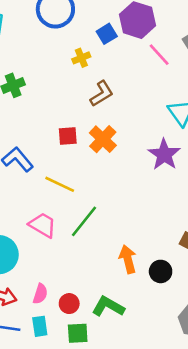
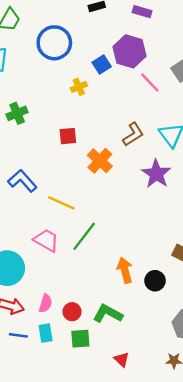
brown L-shape: (102, 94) -> (133, 134), moved
red square: (68, 136) -> (68, 136), moved

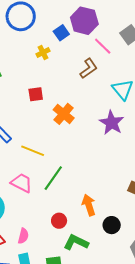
brown L-shape: (133, 134) -> (89, 68), moved
black circle: (155, 281) -> (112, 225), moved
red circle: (72, 312) -> (59, 221), moved

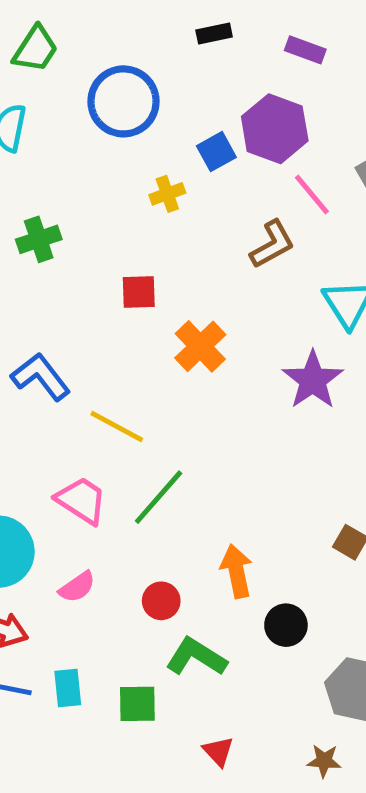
pink semicircle: (23, 236) -> (77, 587), moved, turned 35

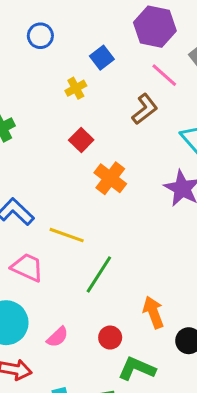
blue circle: (123, 101) -> (40, 36), size x0.6
purple hexagon: (275, 129) -> (155, 27), moved
red square: (139, 292) -> (81, 140), moved, turned -35
pink trapezoid: (81, 500) -> (27, 267), moved

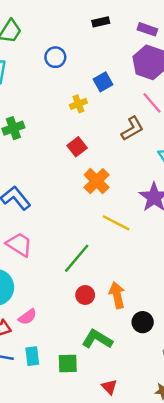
yellow line: (67, 235) -> (116, 223), moved
pink semicircle: (58, 337) -> (27, 317), moved
red circle: (110, 338) -> (85, 295), moved

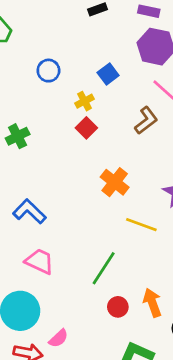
blue circle: (55, 57) -> (48, 71), moved
red square: (77, 147) -> (86, 128), moved

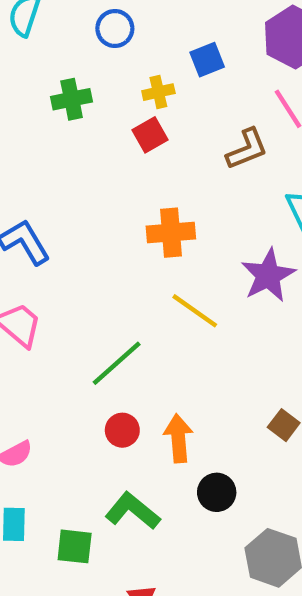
green cross: (18, 136) -> (72, 99), moved
orange cross: (115, 182) -> (171, 233), turned 32

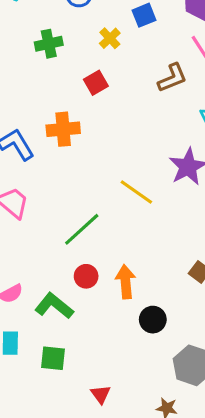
yellow cross: (158, 92) -> (110, 38), turned -30
red square: (150, 135) -> (96, 83), moved
orange cross: (171, 233) -> (63, 129), moved
green L-shape: (133, 511) -> (54, 306), moved

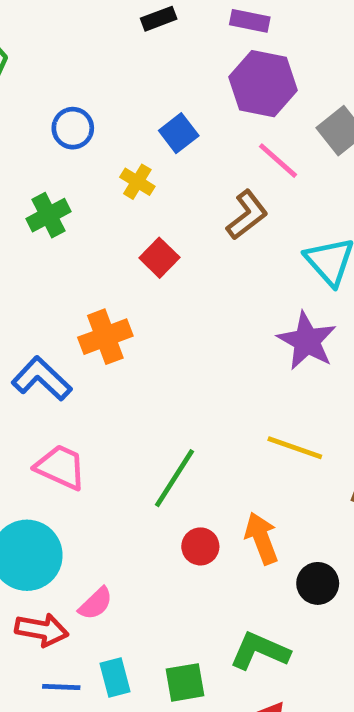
red square: (96, 83) -> (159, 258), moved
yellow line: (136, 192) -> (295, 448), moved
green L-shape: (54, 306) -> (260, 651), moved

